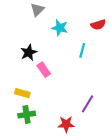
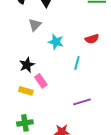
yellow rectangle: (22, 93) -> (26, 91), moved
purple line: (88, 104) -> (82, 102), moved, turned 42

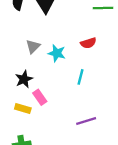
gray triangle: (35, 25) -> (33, 46), moved
red semicircle: (92, 39) -> (88, 43), moved

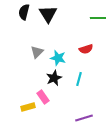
black star: (24, 79) -> (54, 78), moved
yellow rectangle: (23, 109) -> (28, 107), turned -32

